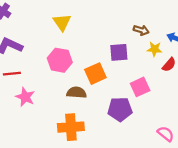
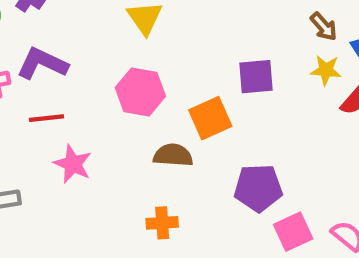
brown arrow: (141, 30) -> (324, 26), moved, turned 32
pink square: (140, 87) -> (293, 232), moved
orange cross: (71, 127) -> (162, 223), size x0.6

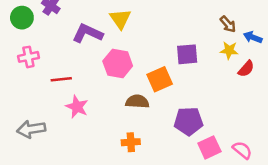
purple L-shape: (42, 64) -> (87, 33), moved

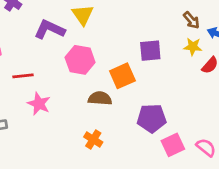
orange cross: (131, 142) -> (93, 140), turned 36

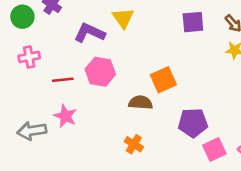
purple square: (150, 51) -> (193, 22), moved
pink hexagon: (80, 60) -> (100, 72), moved
pink star: (39, 104) -> (65, 116), moved

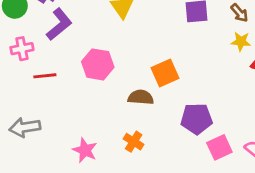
purple L-shape: (90, 33) -> (59, 24), moved, turned 116
red line: (63, 80) -> (45, 76), moved
pink star: (65, 116) -> (85, 150), moved

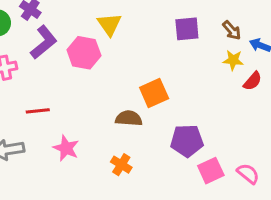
pink hexagon: (98, 64) -> (84, 53), moved
red line: (45, 76) -> (38, 111), moved
pink star: (85, 150) -> (66, 148), moved

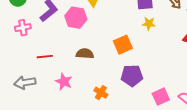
yellow star: (233, 60) -> (149, 24), moved
brown semicircle: (129, 118) -> (85, 54), moved
purple pentagon: (187, 141) -> (132, 76), moved

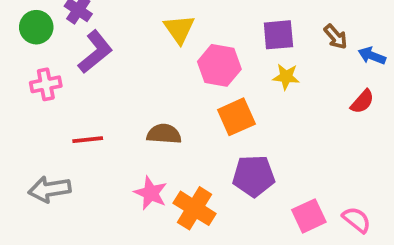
pink hexagon: (76, 18) -> (219, 65), moved
pink star: (64, 82) -> (151, 193), moved
orange cross: (101, 93) -> (195, 208), size x1.5

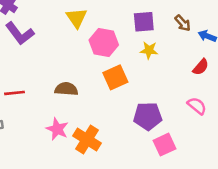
purple L-shape: (95, 52) -> (20, 33), turned 92
purple pentagon: (254, 176) -> (148, 116), moved
pink semicircle: (357, 220) -> (197, 106), moved

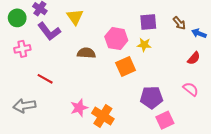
yellow triangle: (77, 18) -> (75, 17), moved
yellow star: (149, 50) -> (144, 45), moved
brown semicircle: (66, 89) -> (86, 53), moved
red line: (15, 93) -> (45, 79), turned 35
pink star: (57, 129) -> (79, 108), turned 30

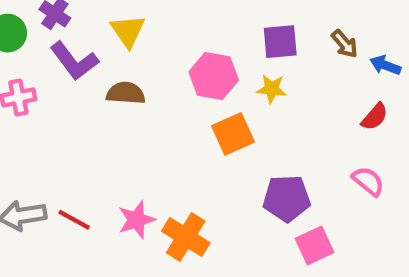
brown semicircle: (86, 53) -> (126, 93), moved
red line: (45, 79) -> (74, 220), moved

